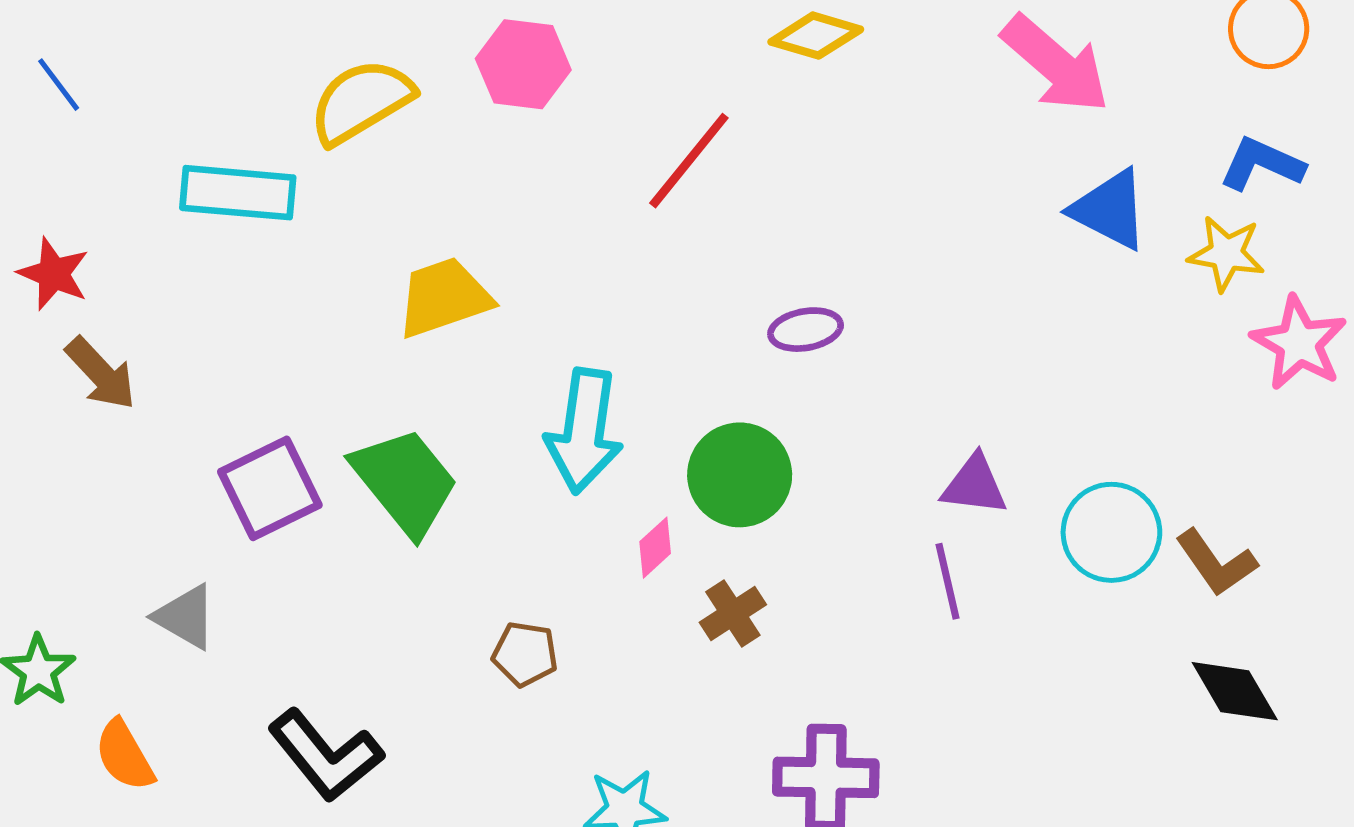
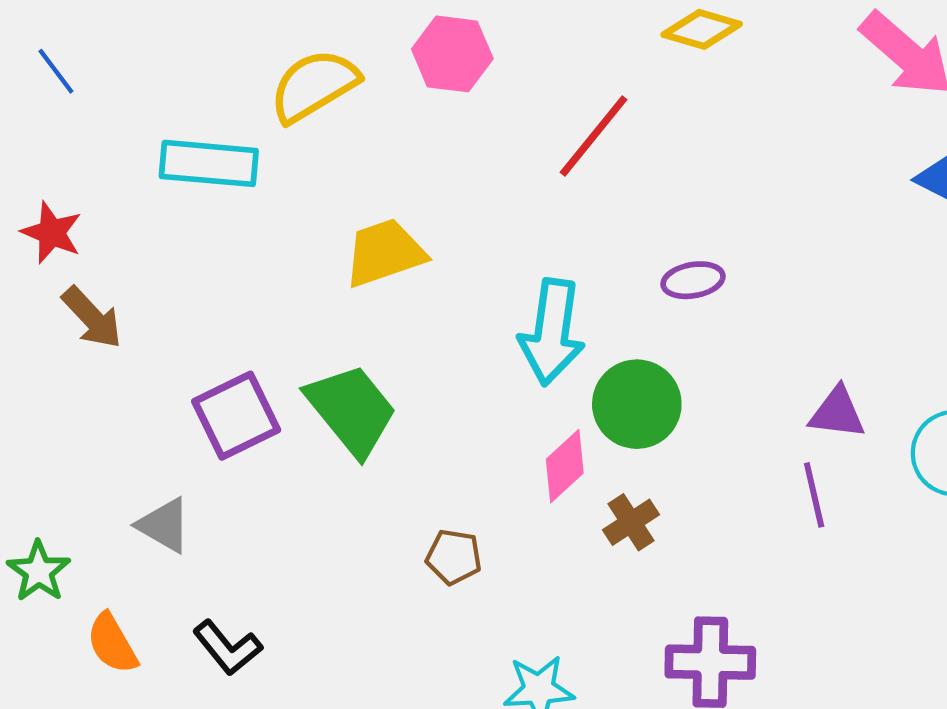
cyan arrow: (584, 431) -> (552, 332), moved
pink diamond: (655, 548) -> (565, 466), size x1.4
black L-shape: (326, 755) -> (227, 648), moved, size x0.7

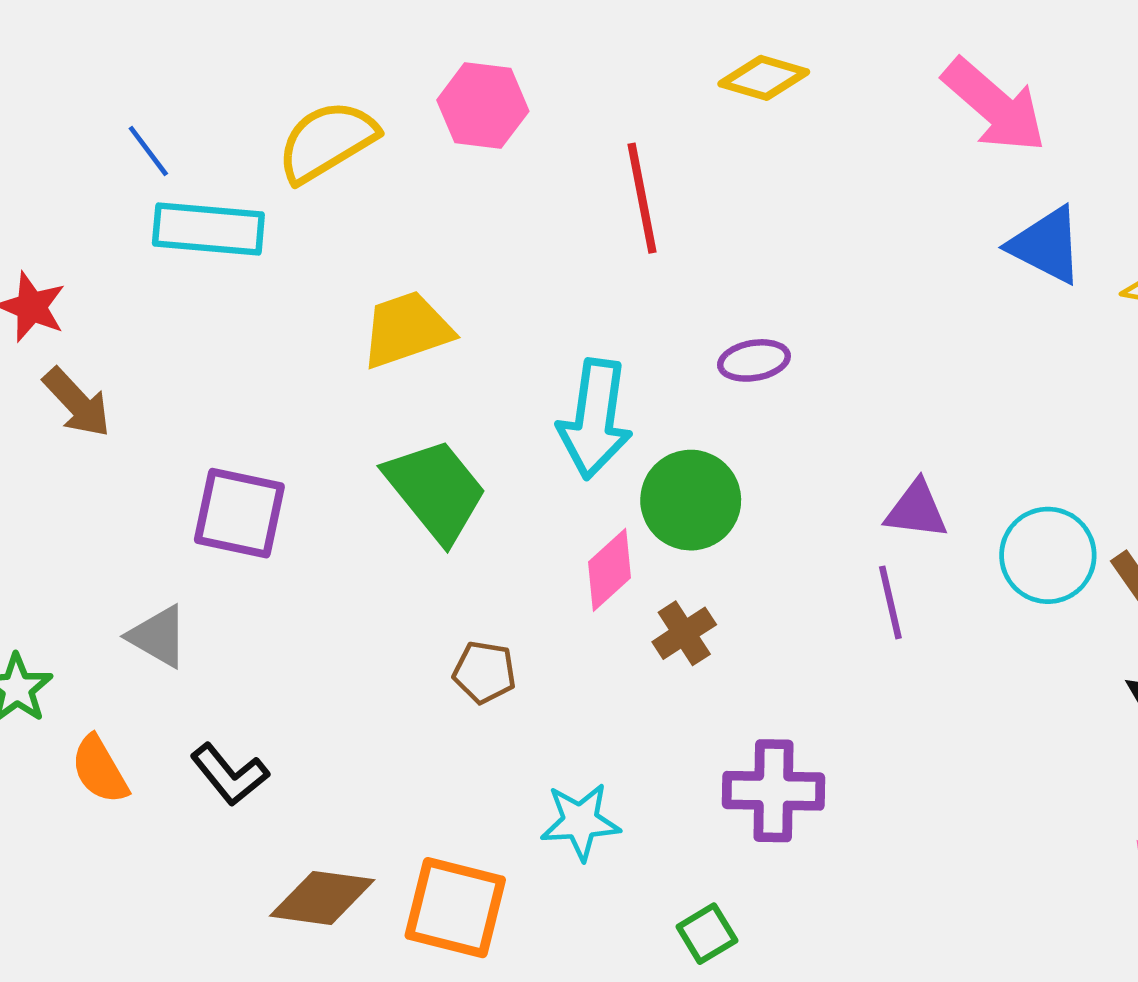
blue line: (56, 71) -> (148, 151), moved
red line: (594, 136) -> (642, 198), turned -50
green trapezoid: (351, 410) -> (436, 490), moved
purple square: (236, 416) -> (239, 513), turned 38

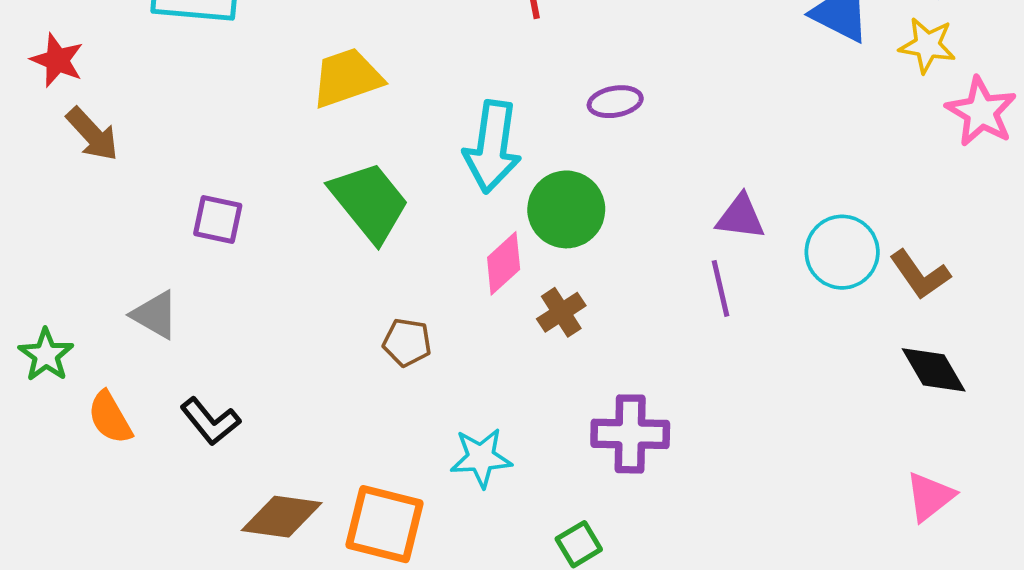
purple square: (239, 513) -> (218, 219), size x0.7

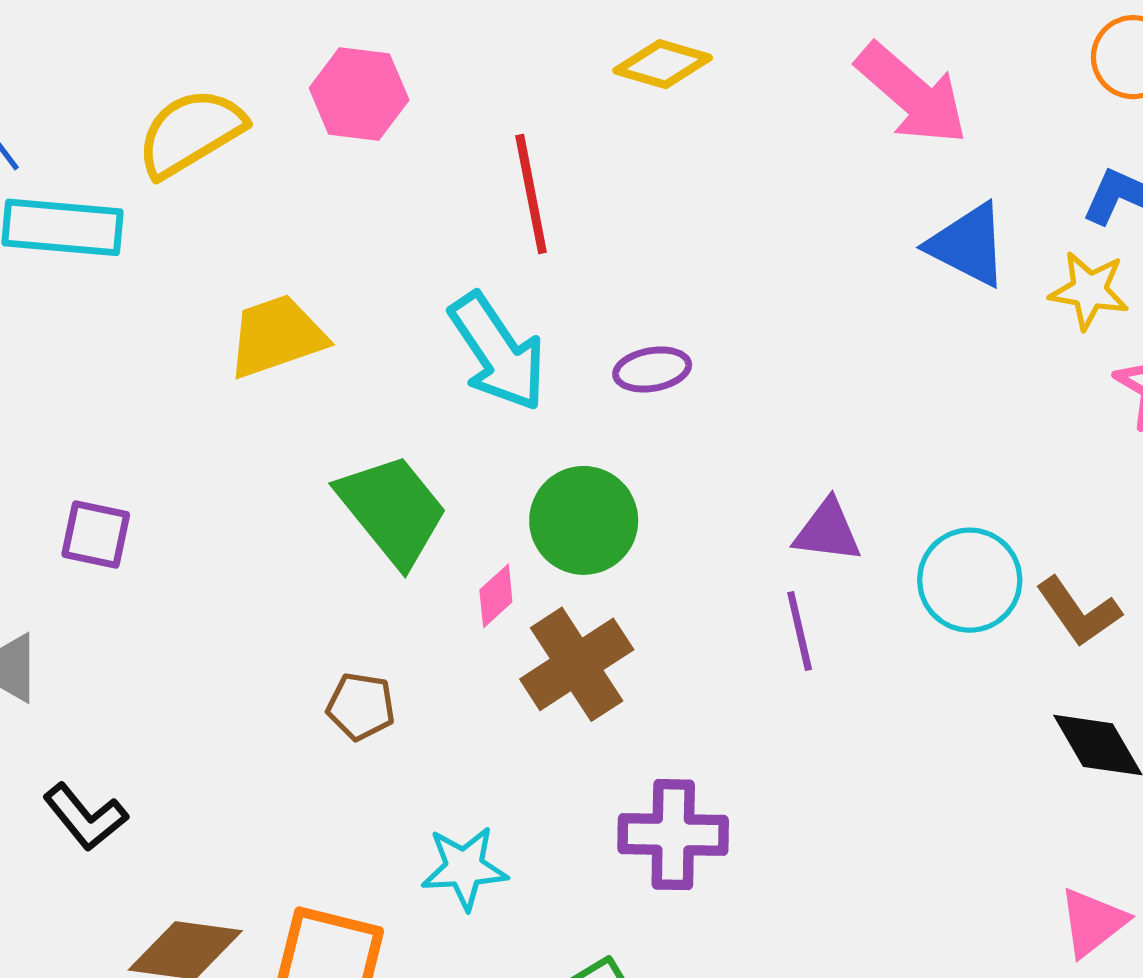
cyan arrow: (492, 147) -> (498, 352), moved, turned -42
green trapezoid: (369, 202) -> (392, 510), moved
pink diamond: (504, 263) -> (496, 596), size x0.7
brown cross: (561, 312) -> (577, 664), size x1.6

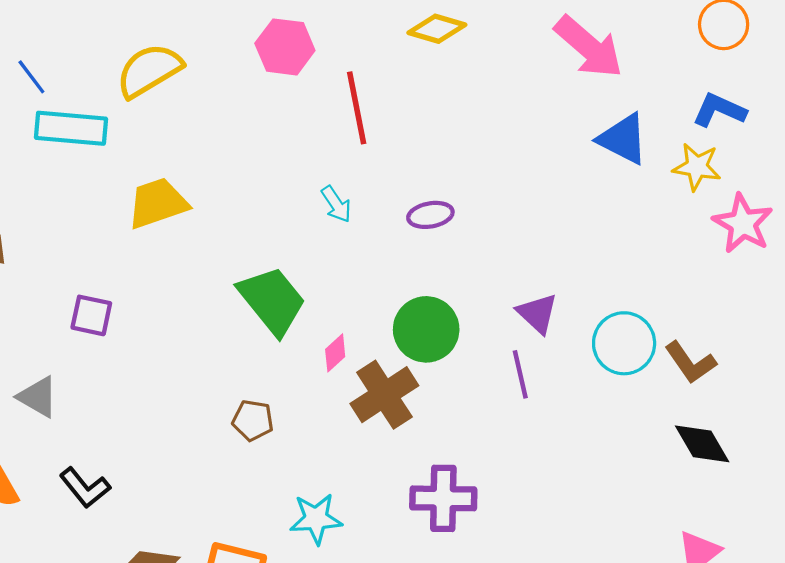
pink hexagon: (359, 94) -> (285, 47), moved
yellow trapezoid: (277, 336) -> (158, 203), moved
cyan arrow: (498, 352) -> (336, 204), size x0.5
green circle: (584, 520) -> (426, 329), moved
purple triangle: (828, 531) -> (537, 313), turned 36

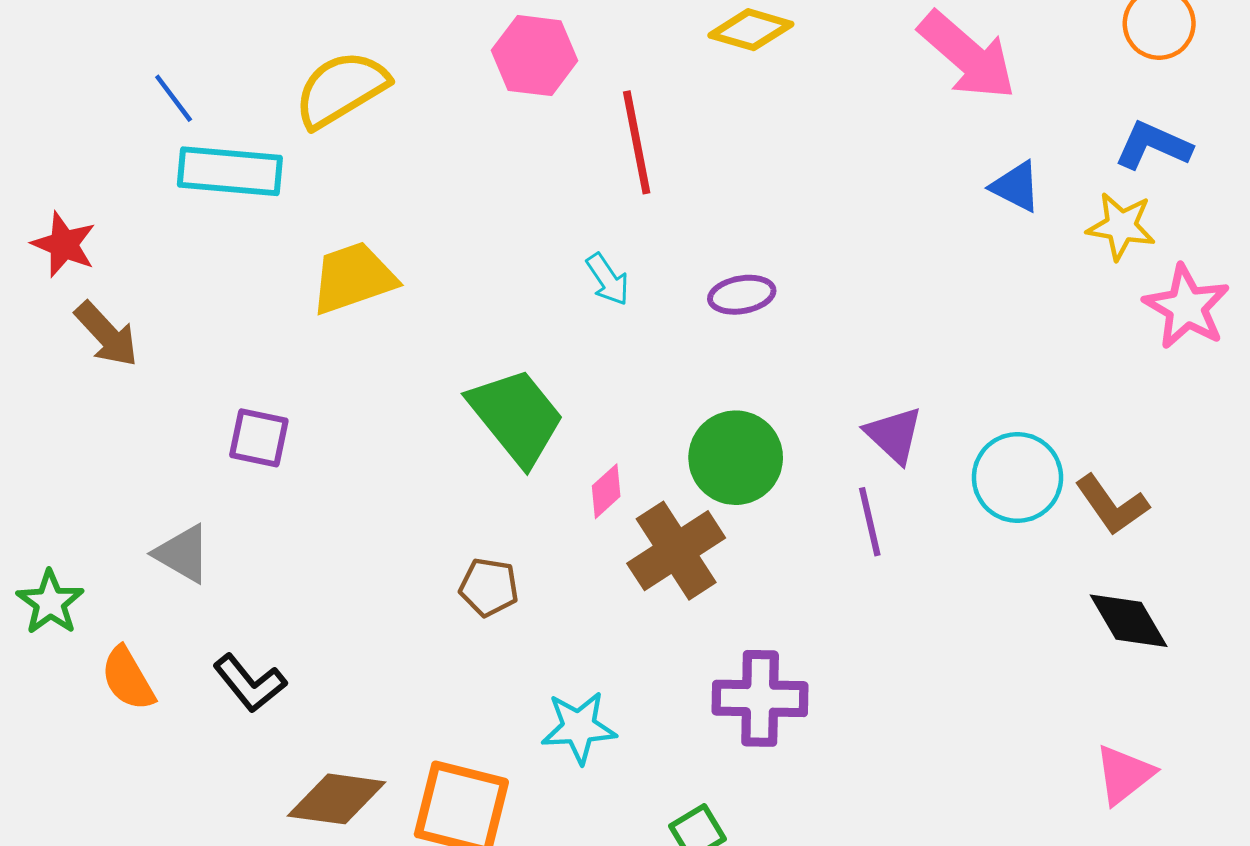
blue triangle: (623, 139) -> (1016, 187), size x0.7

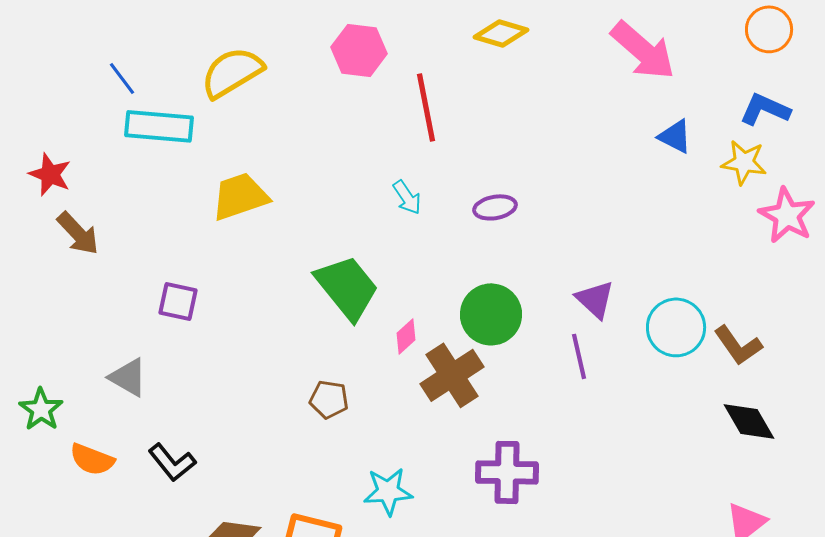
orange semicircle: (128, 679) -> (92, 459), turned -39

